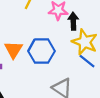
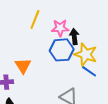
blue hexagon: (41, 51) -> (62, 50), moved

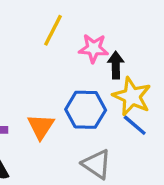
blue hexagon: (62, 50) -> (86, 110), moved
orange triangle: (23, 66) -> (41, 126), moved

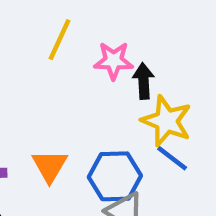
blue hexagon: (86, 110) -> (115, 176), moved

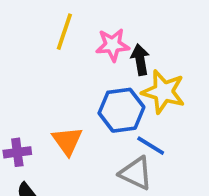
blue line: (172, 158) -> (151, 146), moved
blue hexagon: (115, 176) -> (121, 110), moved

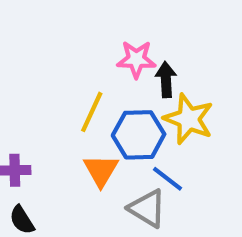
yellow line: (64, 32) -> (92, 112), moved
orange triangle: (67, 141) -> (101, 170), moved

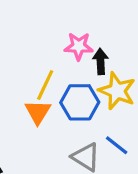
orange triangle: (101, 170) -> (38, 112), moved
blue line: (167, 179) -> (117, 145), moved

